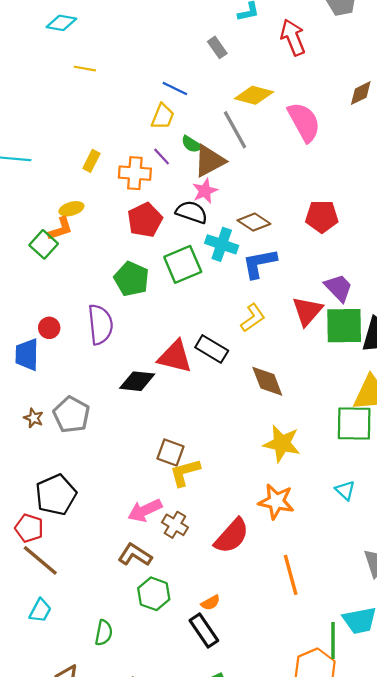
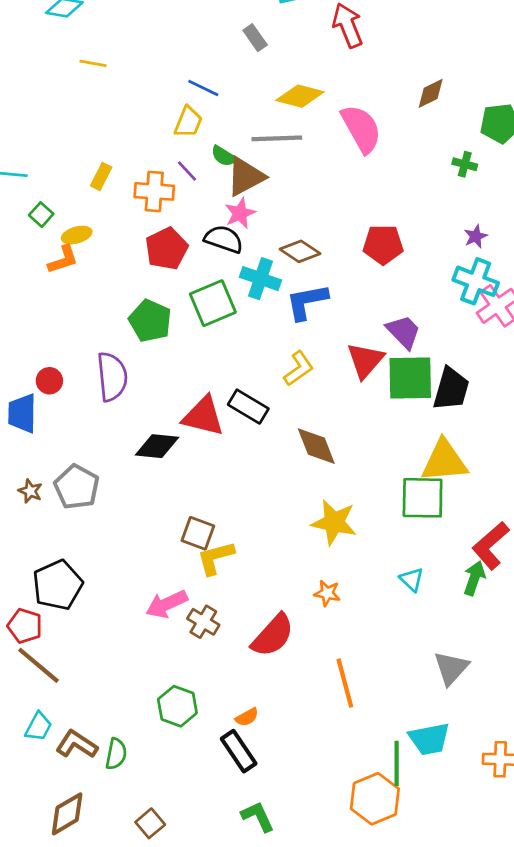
gray line: (235, 130) -> (277, 138), turned -63
green square: (44, 244) -> (41, 215), moved, size x0.7
orange star: (276, 501) -> (327, 593), size x0.6
brown L-shape: (135, 555) -> (77, 744), moved

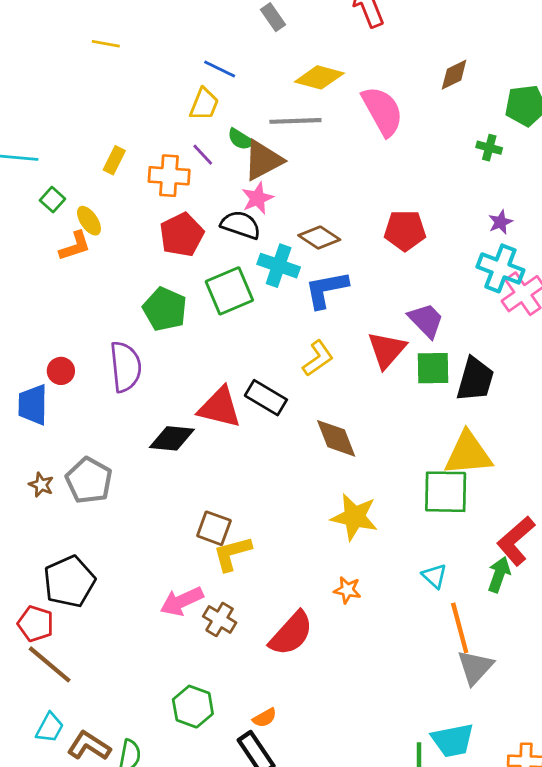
yellow ellipse: (77, 235) -> (89, 221), turned 72
green square: (410, 378) -> (433, 368), size x0.7
orange line: (345, 683) -> (460, 628), moved

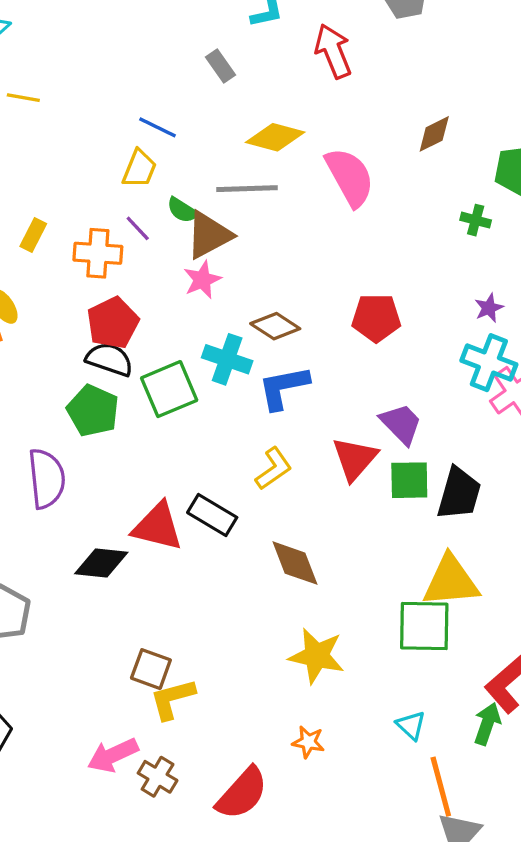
black semicircle: (241, 225) -> (109, 359), moved

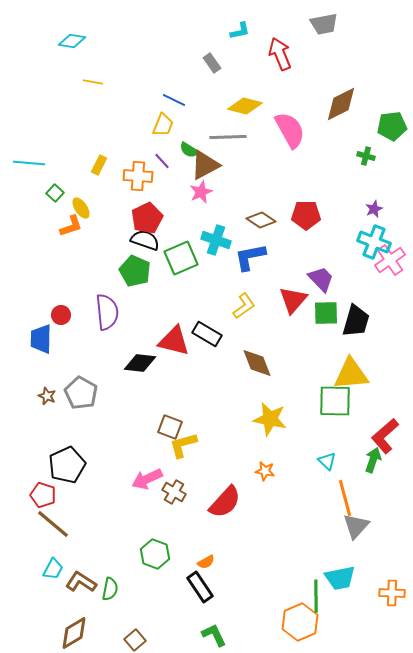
brown diamond: (434, 134) -> (341, 104), size x1.5
brown diamond: (275, 326) -> (261, 220), moved

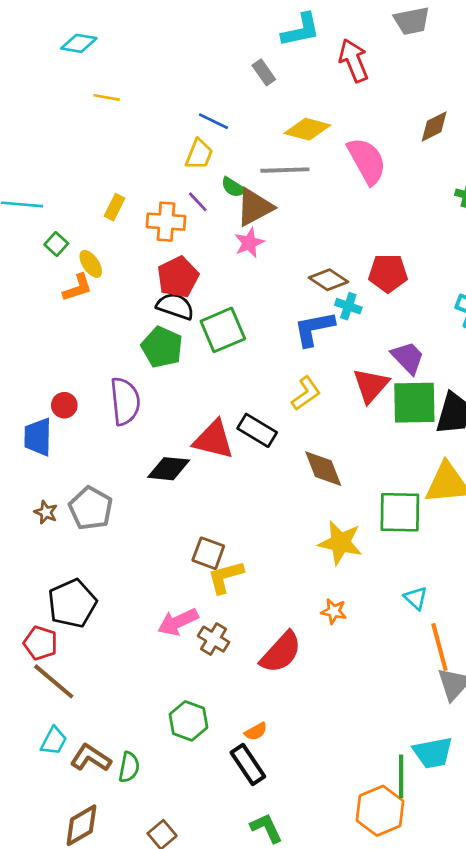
cyan L-shape: (240, 31) -> (301, 30), size x1.5
brown diamond: (341, 104) -> (434, 127), size x0.7
cyan cross: (216, 240) -> (348, 306), moved, size x0.7
green square: (326, 313) -> (414, 403), size x1.4
green square: (335, 401) -> (400, 512), moved

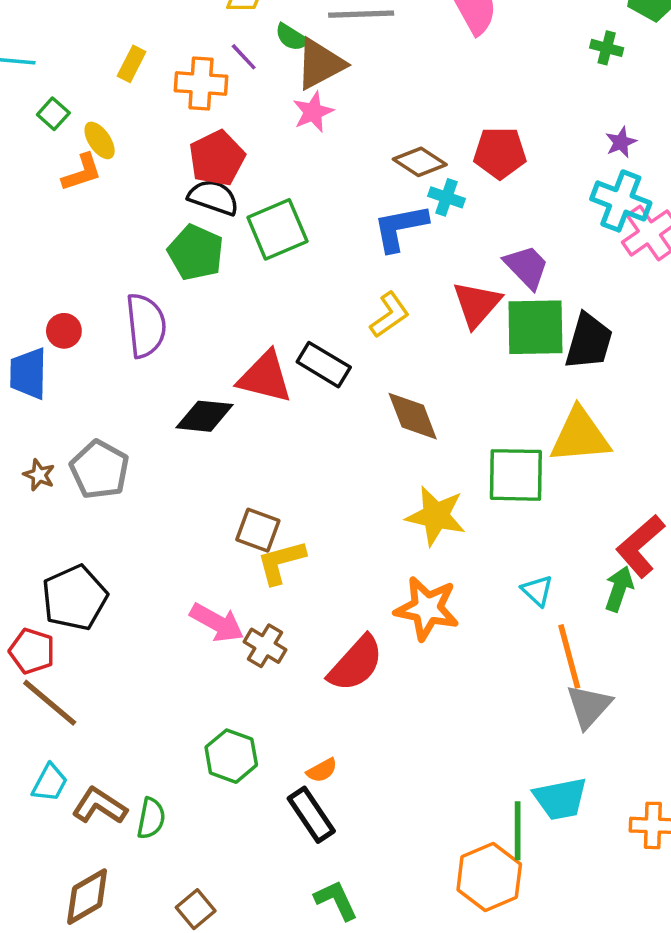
orange star: (334, 611) -> (427, 608), size x1.8
pink arrow: (178, 622) -> (217, 623), turned -126

